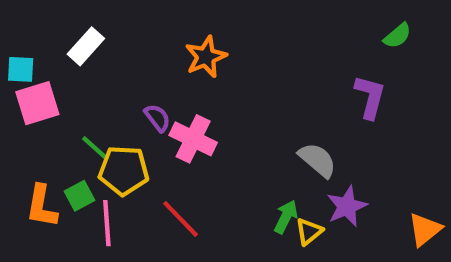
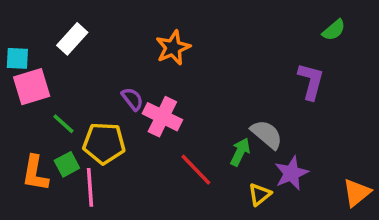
green line: (94, 147) -> (63, 124), moved
green arrow: (286, 217) -> (240, 152), moved
red line: (181, 219) -> (196, 170), moved

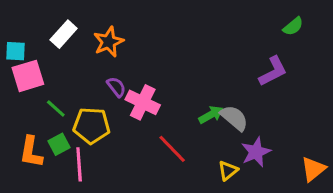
orange star: (173, 48) -> (109, 42), moved
purple L-shape: (311, 81) -> (273, 71), turned 48
green arrow: (240, 152) -> (211, 115), moved, turned 35

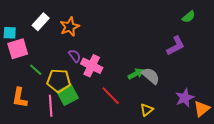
green square: (59, 144) -> (68, 95), moved, size x1.5
purple star: (256, 152) -> (185, 98), moved

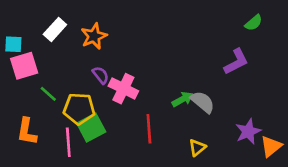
red line: (111, 96) -> (149, 129), turned 40

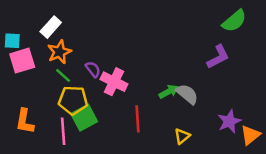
green semicircle: (254, 23) -> (234, 21), size x1.5
orange star: (94, 36) -> (59, 52), moved
green line: (48, 94) -> (63, 75), moved

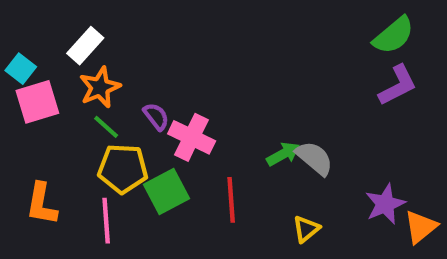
cyan square: (12, 41) -> (21, 69), turned 35
purple L-shape: (218, 57) -> (398, 85), moved
green square: (84, 118) -> (167, 191), moved

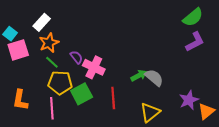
yellow triangle: (306, 229) -> (150, 112), size x1.5

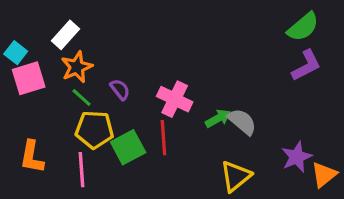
pink cross: (94, 67) -> (175, 99), moved
red line: (113, 98) -> (163, 138), moved

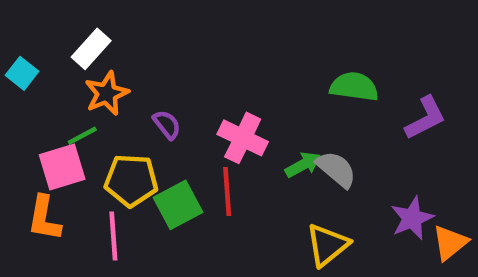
green semicircle: (303, 27) -> (354, 87), moved, turned -132
purple L-shape: (306, 65) -> (425, 118), moved
pink square: (29, 78) -> (62, 167), moved
green line: (82, 98) -> (82, 136), moved, turned -70

